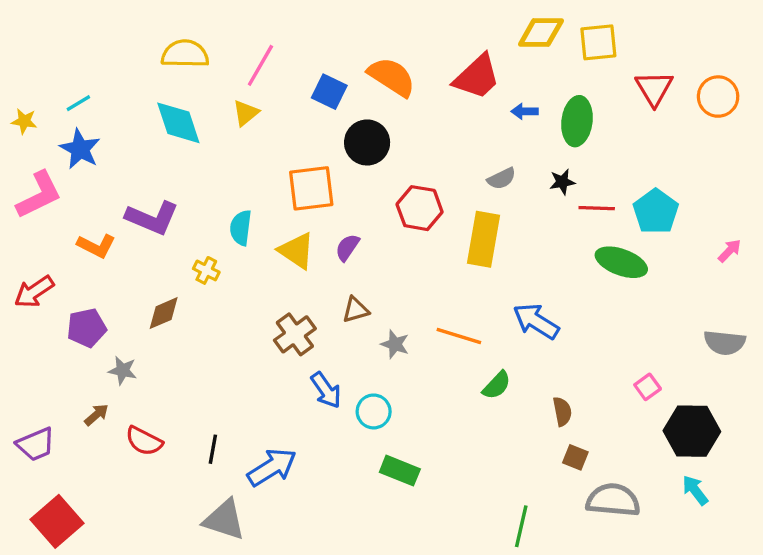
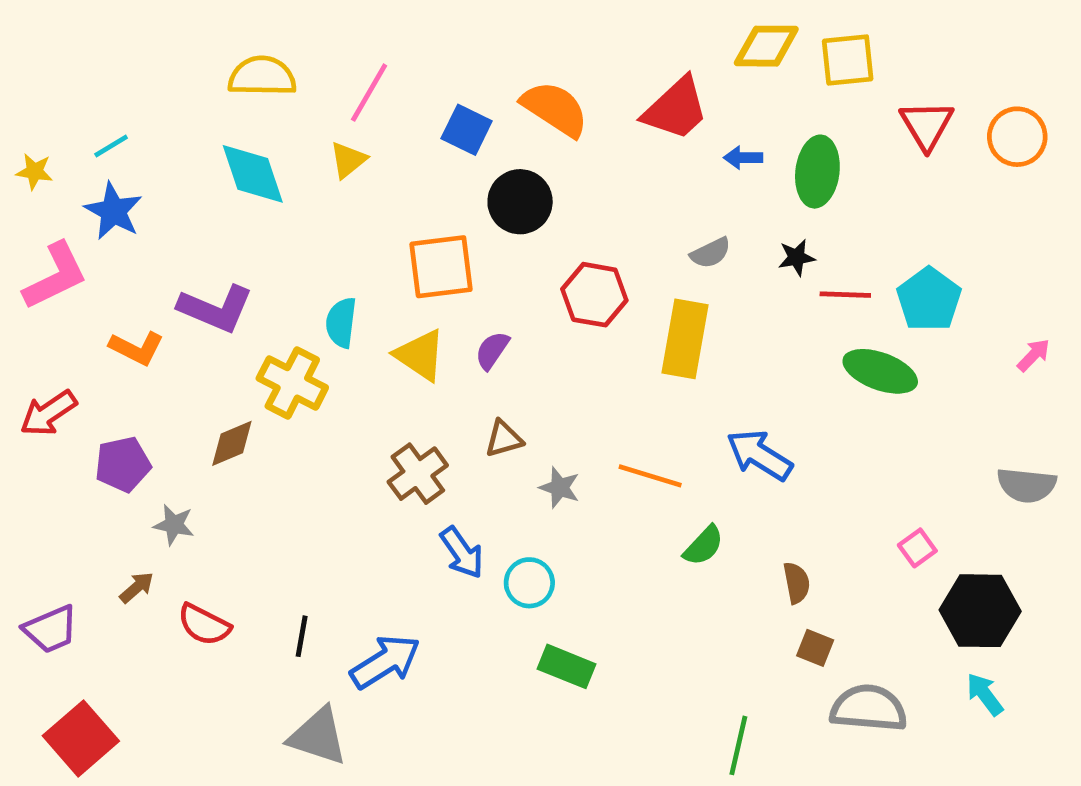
yellow cross: (206, 270) -> (292, 383), size x1.8

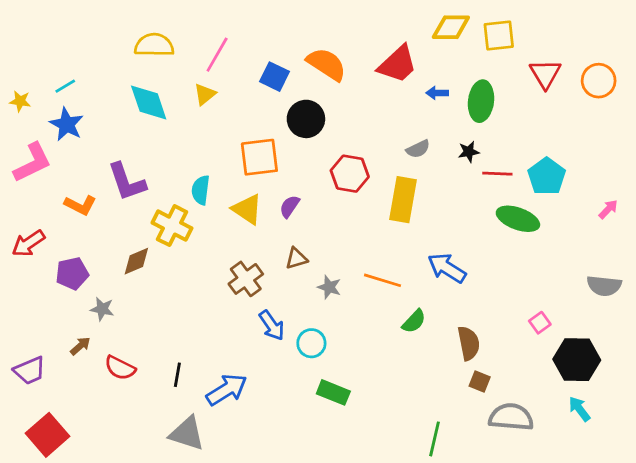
purple L-shape: (216, 309) -> (127, 182), turned 48
brown semicircle: (797, 583) -> (469, 343), size x1.4

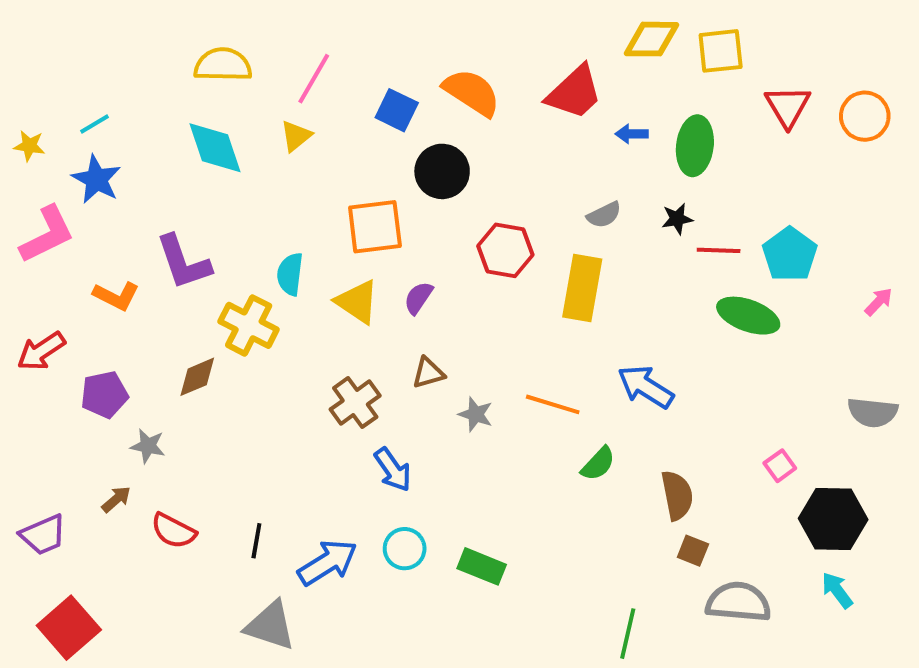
cyan circle: (311, 343) -> (405, 549), moved

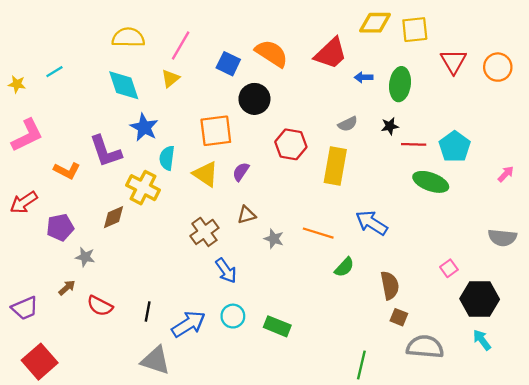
blue star: (96, 179) -> (144, 127), moved

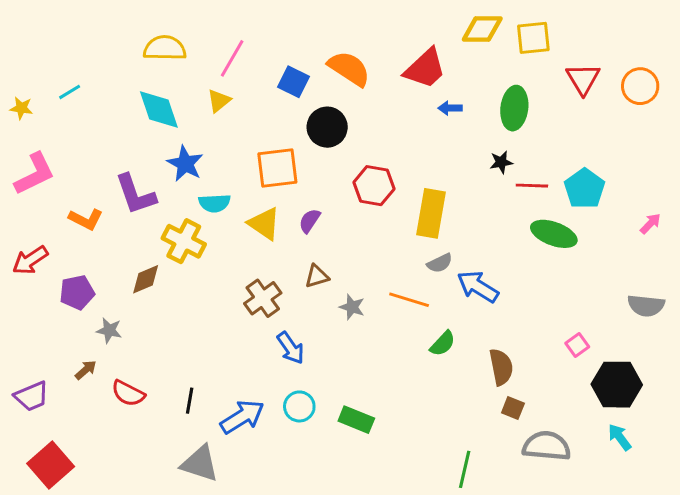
blue arrow: (364, 77) -> (450, 108), moved
gray semicircle: (348, 124) -> (440, 263), moved
cyan semicircle: (167, 158) -> (214, 203), turned -100

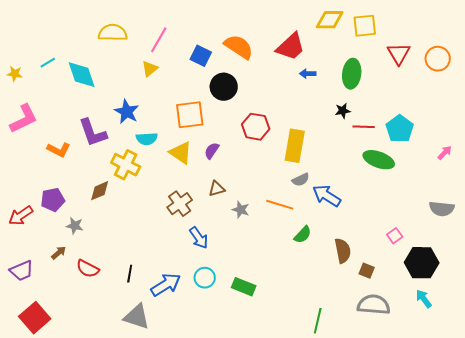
cyan diamond: (159, 110) -> (82, 75), moved
red arrow: (30, 260) -> (21, 216), moved
brown square: (513, 408) -> (367, 271), moved

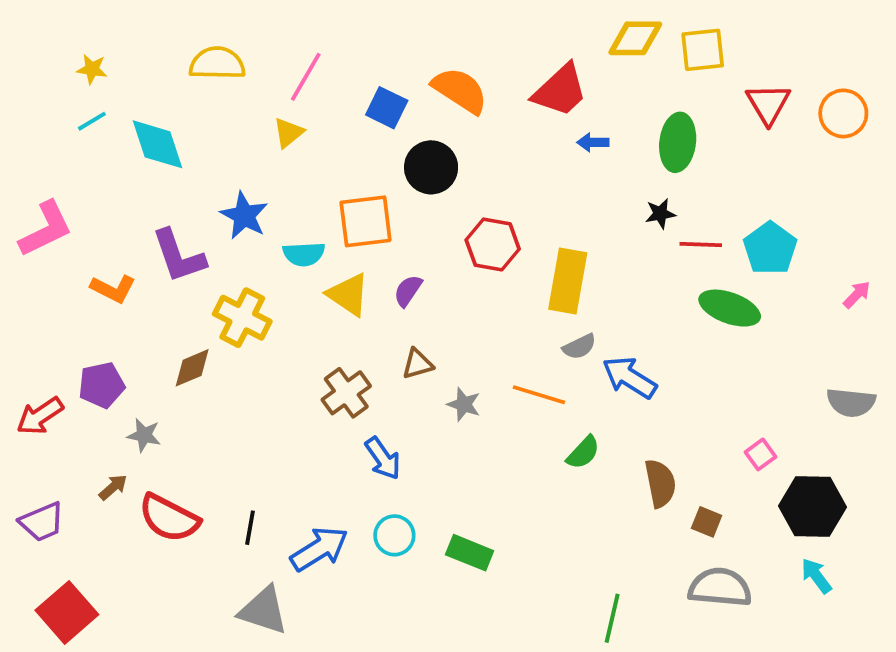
yellow star: (15, 74) -> (92, 69), moved
cyan semicircle: (147, 139) -> (304, 254), moved
red semicircle: (88, 269) -> (169, 518), size x1.4

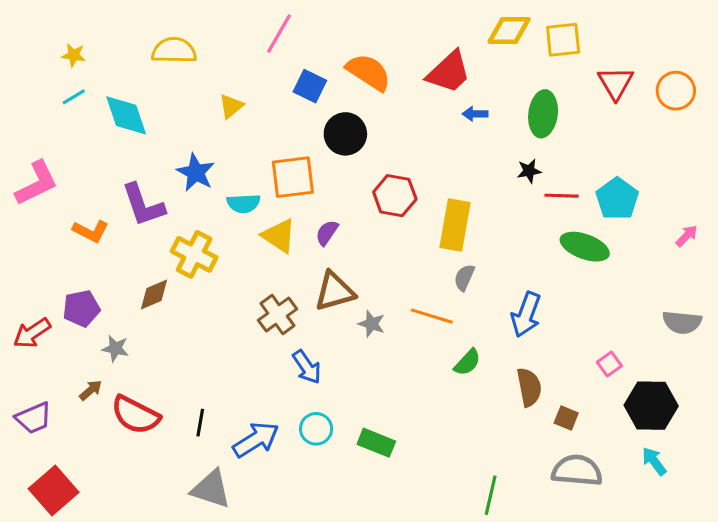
pink line: (306, 77) -> (279, 34), moved
gray semicircle: (579, 347) -> (464, 277), turned 140
brown triangle: (418, 364) -> (335, 291), size x1.6
blue arrow: (629, 377) -> (526, 315), moved, turned -102

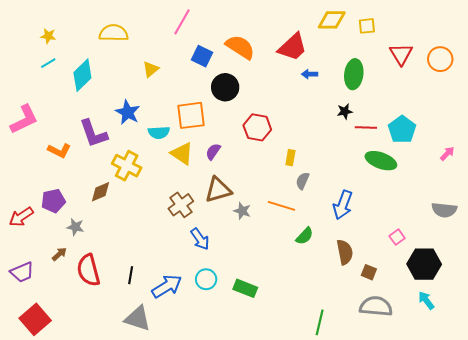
yellow square: (563, 40) -> (367, 26), size x0.7
cyan diamond: (126, 115) -> (82, 75), turned 64
yellow rectangle: (455, 225) -> (290, 158), moved, size x0.5
red semicircle: (135, 415) -> (88, 270), turned 48

